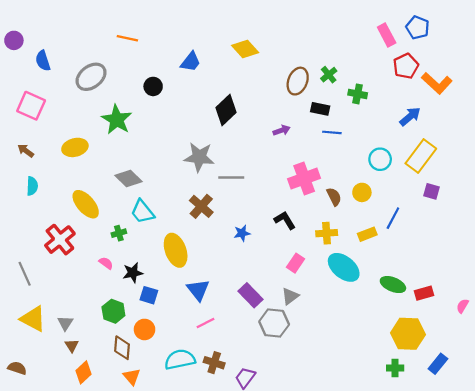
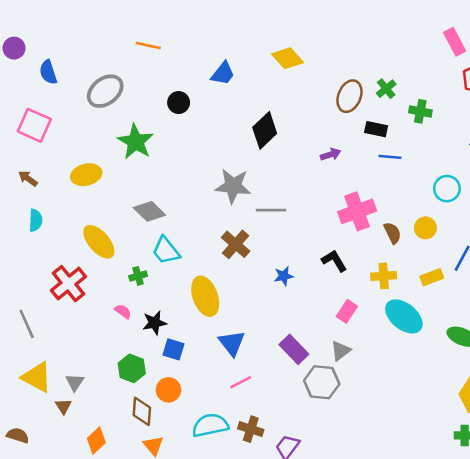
brown triangle: (72, 346) -> (63, 406), moved

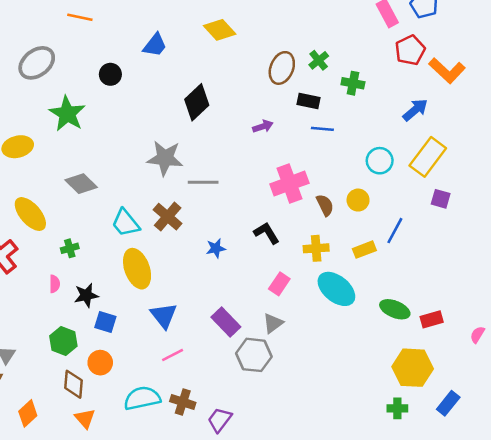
cyan trapezoid: (166, 251) -> (126, 223), moved
pink semicircle: (123, 311) -> (54, 284), turned 54

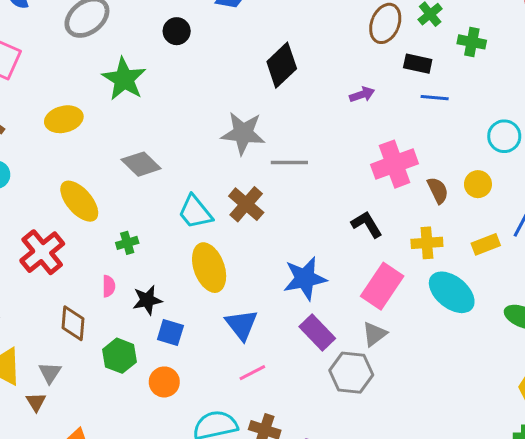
blue star: (216, 248) -> (305, 278), moved, size x1.8
pink rectangle: (279, 284) -> (382, 286), size x1.6
brown diamond: (74, 384) -> (73, 323), moved

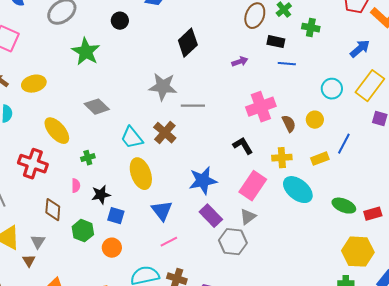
yellow ellipse: (64, 119) -> (34, 84), moved
red cross: (42, 252) -> (33, 164), turned -32

